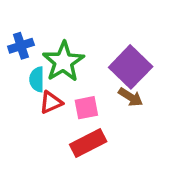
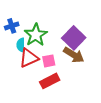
brown arrow: (131, 97) -> (74, 55), size x1.5
red triangle: (51, 102) -> (29, 58), size x1.5

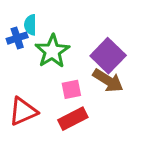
cyan semicircle: (21, 45) -> (30, 25), moved
red triangle: (29, 58) -> (23, 111), moved

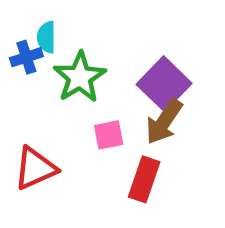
brown arrow: (108, 81) -> (164, 122), turned 92
red rectangle: (73, 119) -> (144, 179), moved, turned -44

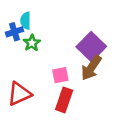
green star: (80, 77) -> (32, 43), moved, size x0.6
red rectangle: (144, 179) -> (64, 100), moved

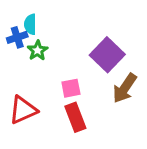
brown arrow: (91, 68) -> (125, 88), moved
red rectangle: (64, 100) -> (75, 117), turned -40

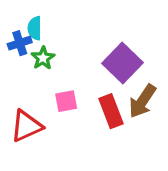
pink square: (71, 88) -> (66, 101), moved
red rectangle: (75, 117) -> (111, 111), moved

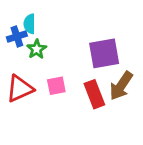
purple square: (123, 63) -> (104, 53), turned 36
red triangle: (26, 126) -> (20, 89), moved

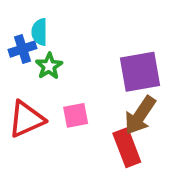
brown arrow: (121, 86) -> (140, 115), moved
red rectangle: (94, 94) -> (127, 148), moved

